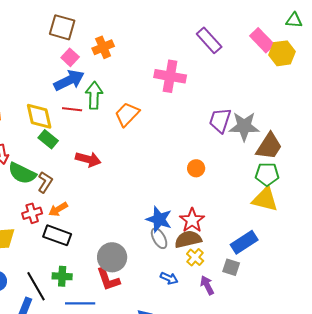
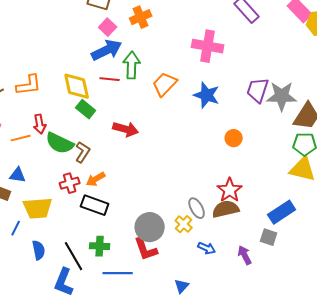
blue star: (159, 219) -> (207, 95), moved
yellow cross: (195, 257) -> (184, 224), moved

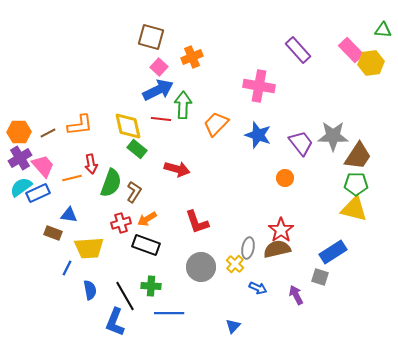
purple trapezoid: (258, 90) -> (301, 143), moved, turned 124
green semicircle: (60, 143) -> (111, 183), turned -96
gray ellipse: (197, 208) -> (248, 248), turned 40
red L-shape: (146, 249) -> (197, 222), moved

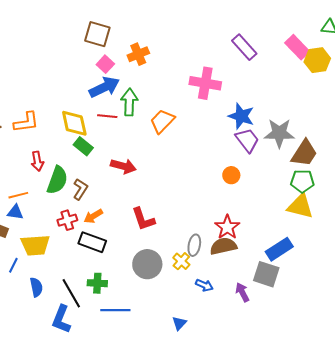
blue star: (258, 135) -> (241, 116), moved
orange line: (72, 178) -> (18, 195), moved
gray square: (320, 277) -> (266, 274), size x1.5

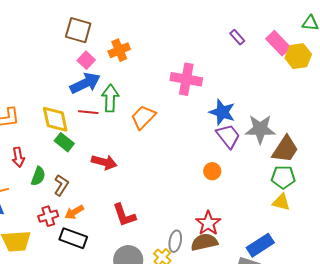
purple rectangle: (244, 47) -> (237, 37), moved, size x0.6
green semicircle: (57, 180) -> (38, 176), size x0.7
yellow triangle: (300, 206) -> (281, 202), size x0.7

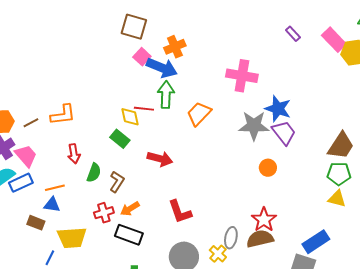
blue arrow: (85, 83) -> (162, 68), moved, turned 48
yellow diamond: (55, 119) -> (130, 117), moved, size x0.7
gray star: (260, 129) -> (254, 126), moved

